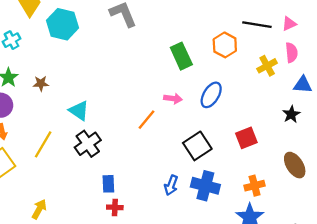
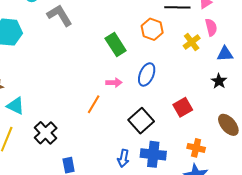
cyan triangle: (79, 111) -> (16, 106), moved
orange cross: (255, 186) -> (196, 148), turned 36

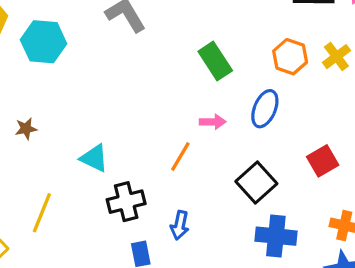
orange hexagon: (152, 29) -> (290, 57), moved
cyan triangle: (16, 106) -> (94, 158), moved
black cross: (46, 133) -> (126, 202), moved, turned 30
blue arrow: (123, 158) -> (180, 225), moved

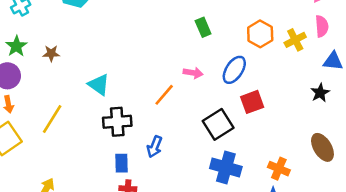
green rectangle: (215, 61) -> (203, 27), size x0.7
red square: (323, 161) -> (252, 102), moved

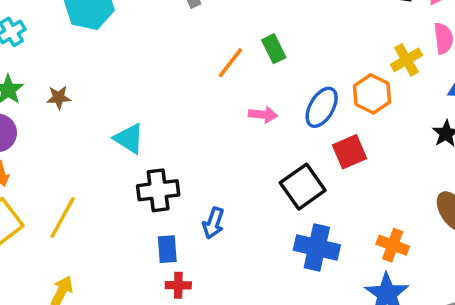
orange hexagon: (260, 34) -> (372, 94), moved
orange line: (164, 95) -> (230, 63), moved
yellow line: (52, 119) -> (63, 217), moved

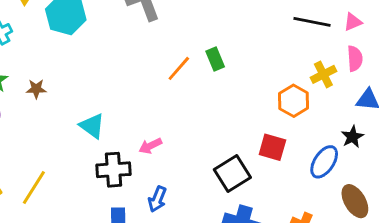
blue ellipse: (322, 107) -> (324, 162), moved
pink arrow: (263, 115) -> (150, 146), moved, turned 145
red square: (350, 152) -> (272, 147), turned 36

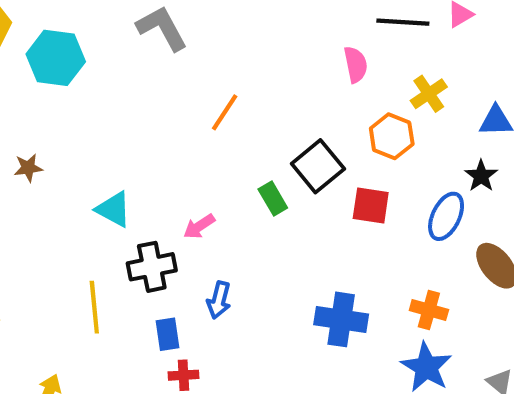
green rectangle: (215, 59) -> (273, 198), moved
pink semicircle: (355, 59) -> (356, 65), moved
black square: (232, 174) -> (318, 166), moved
yellow line: (34, 187) -> (94, 307), moved, turned -30

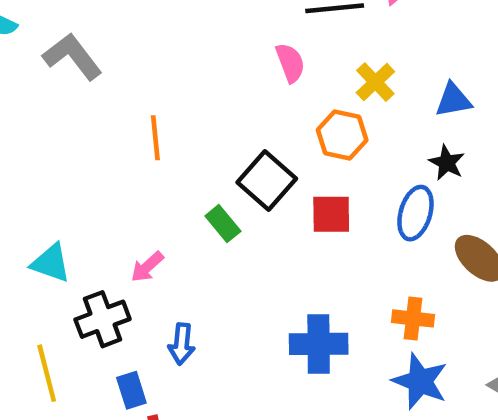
orange line: (225, 112) -> (155, 138), turned -30

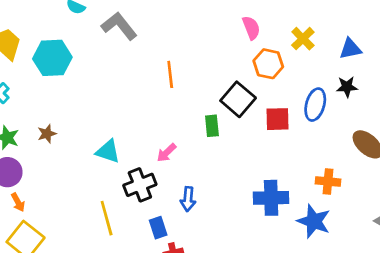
orange hexagon: (342, 135) -> (268, 64), moved
black star: (447, 163) -> (347, 87), turned -30
blue ellipse: (415, 213) -> (315, 105), moved
green rectangle: (223, 224) -> (212, 126), turned 35
blue star: (420, 381) -> (314, 221), moved

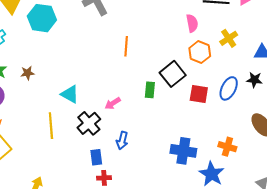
black cross: (140, 185) -> (89, 123), turned -30
yellow line: (107, 218) -> (51, 126), moved

